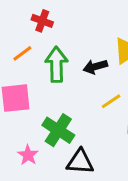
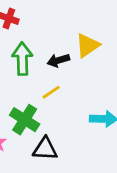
yellow line: (111, 101) -> (51, 92), moved

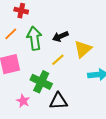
yellow triangle: (88, 45) -> (83, 49), moved

